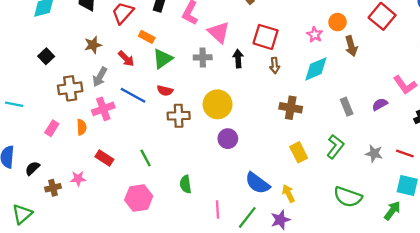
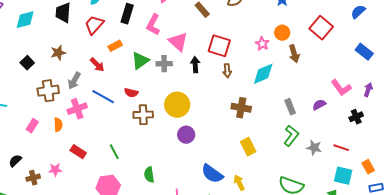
orange rectangle: (147, 37) -> (115, 46), turned -56
brown star: (93, 45) -> (58, 53), moved
green triangle: (163, 59) -> (140, 61), moved
green L-shape: (335, 147) -> (291, 136), moved

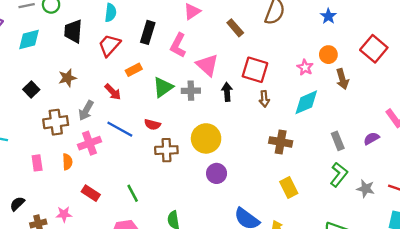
pink rectangle: (32, 126) -> (37, 163), turned -40

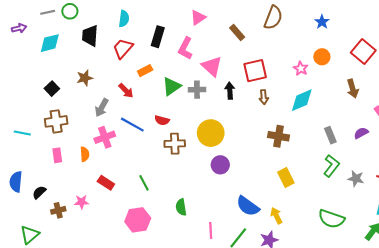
red square: (255, 70) -> (255, 71), turned -30
brown arrow: (342, 79) -> (353, 89), moved
brown cross: (56, 122) -> (56, 121), moved

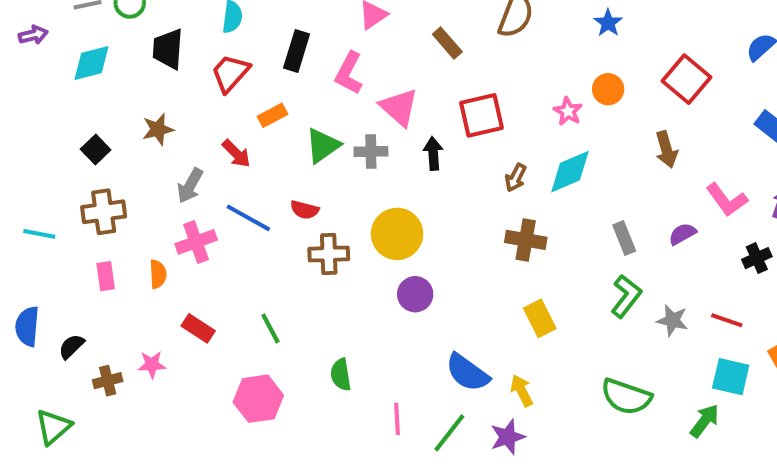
brown arrow: (264, 97) -> (516, 178), moved, turned 32

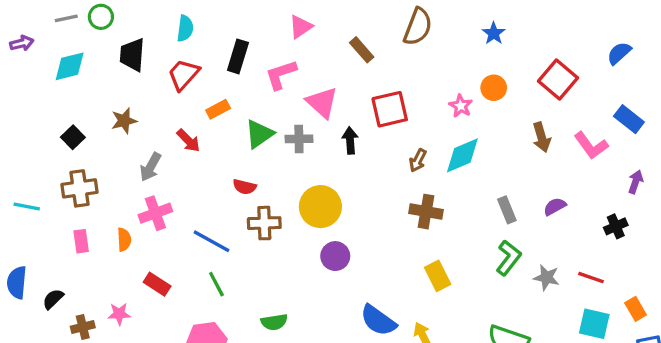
pink L-shape: (349, 73) -> (281, 75), turned 44
pink L-shape: (727, 200) -> (591, 146), moved
blue line: (248, 218) -> (211, 241), moved
green semicircle: (341, 375) -> (274, 322), turned -90

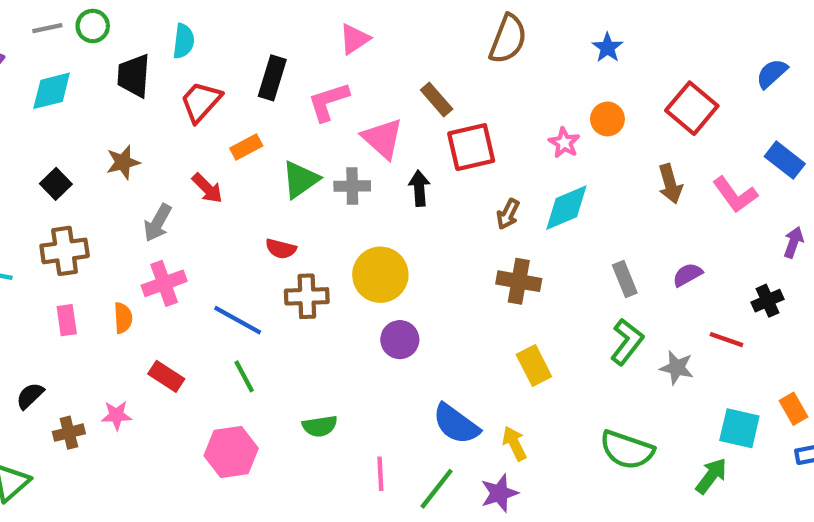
cyan semicircle: (185, 28) -> (184, 41), moved
brown rectangle: (362, 50) -> (437, 99), moved
red line: (591, 278) -> (726, 340), moved

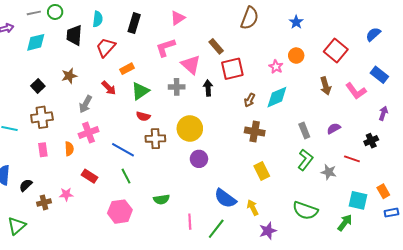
black rectangle: (272, 78) -> (134, 23), moved
green triangle: (300, 180) -> (140, 91), moved
purple star: (499, 493) -> (268, 231), moved

